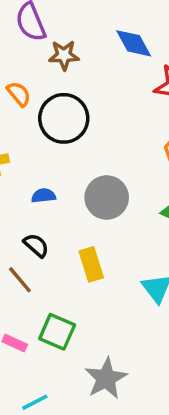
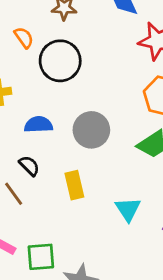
blue semicircle: (43, 196) -> (38, 125), size x1.4
green square: (57, 332) -> (41, 257), moved, turned -32

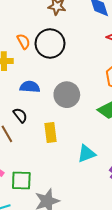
orange semicircle: (24, 38) -> (23, 41), moved
cyan triangle: (128, 209) -> (86, 154), turned 36

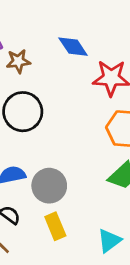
gray circle: (67, 95) -> (49, 186), moved

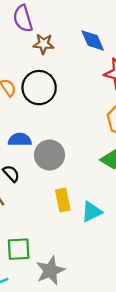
yellow rectangle: (55, 226) -> (63, 200), moved

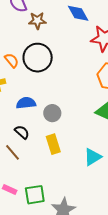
gray circle: (49, 155) -> (52, 113), size x0.7
yellow rectangle: (63, 200) -> (53, 144), moved

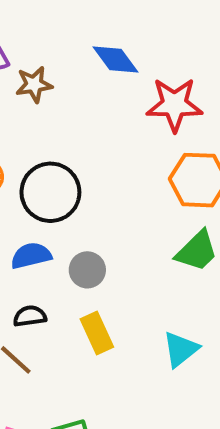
black circle: (38, 58) -> (50, 192), moved
black semicircle: (22, 132) -> (30, 316), turned -42

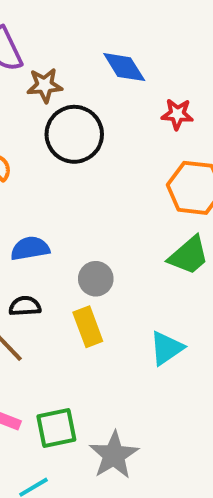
red star: (174, 105) -> (177, 114), size x0.6
black circle: (50, 192) -> (74, 134), moved
gray circle: (87, 270) -> (96, 279), moved

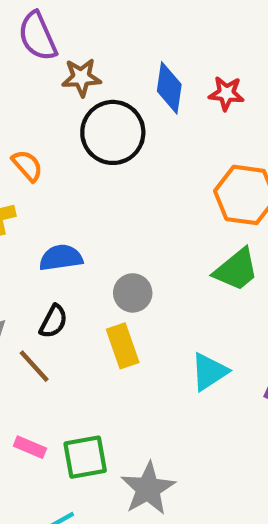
blue diamond: (124, 67) -> (169, 88), moved, turned 39
red star: (177, 114) -> (226, 93), moved
black semicircle: (25, 306) -> (53, 321), turned 120

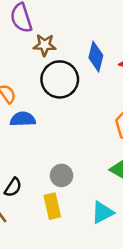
blue semicircle: (61, 258) -> (23, 119), moved
cyan triangle: (209, 372) -> (102, 212), moved

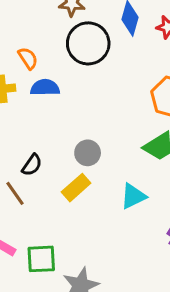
yellow rectangle: (52, 206) -> (76, 188), turned 60

